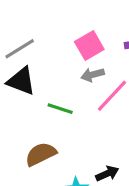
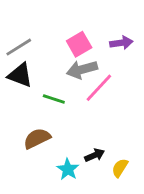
gray arrow: (93, 75) -> (82, 69), size x1.5

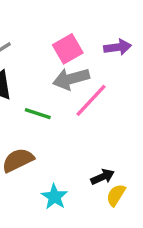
black arrow: (95, 155) -> (103, 177), moved

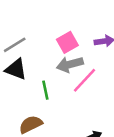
green line: (38, 114) -> (45, 90), turned 60

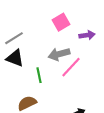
pink square: (67, 42) -> (61, 22), moved

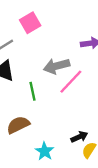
pink square: (61, 22) -> (30, 23), moved

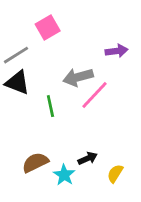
brown semicircle: (18, 125) -> (35, 163), moved
black arrow: (79, 137) -> (88, 158), moved

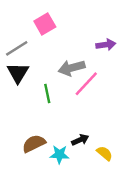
black triangle: (17, 83) -> (18, 73), turned 40
yellow semicircle: (115, 174) -> (105, 153), turned 98
cyan star: (64, 175) -> (59, 155), turned -30

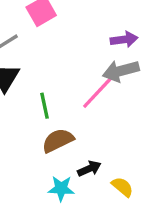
gray arrow: (72, 68) -> (121, 71), moved
brown semicircle: (34, 144) -> (58, 140), moved

